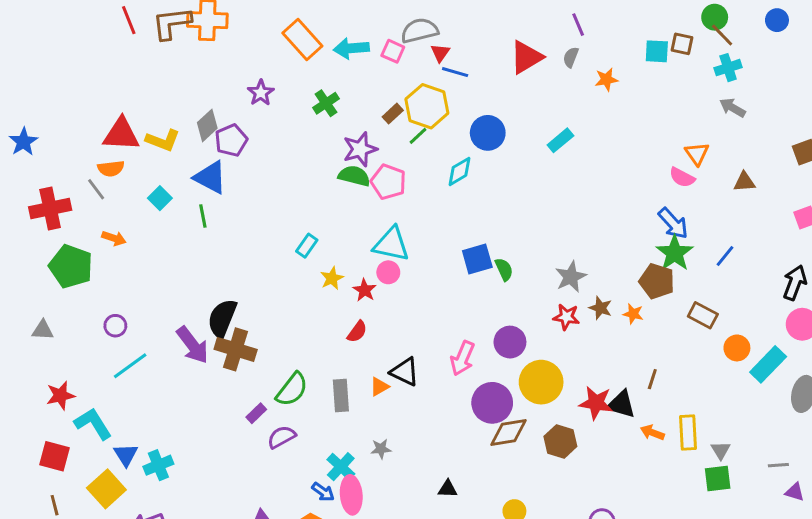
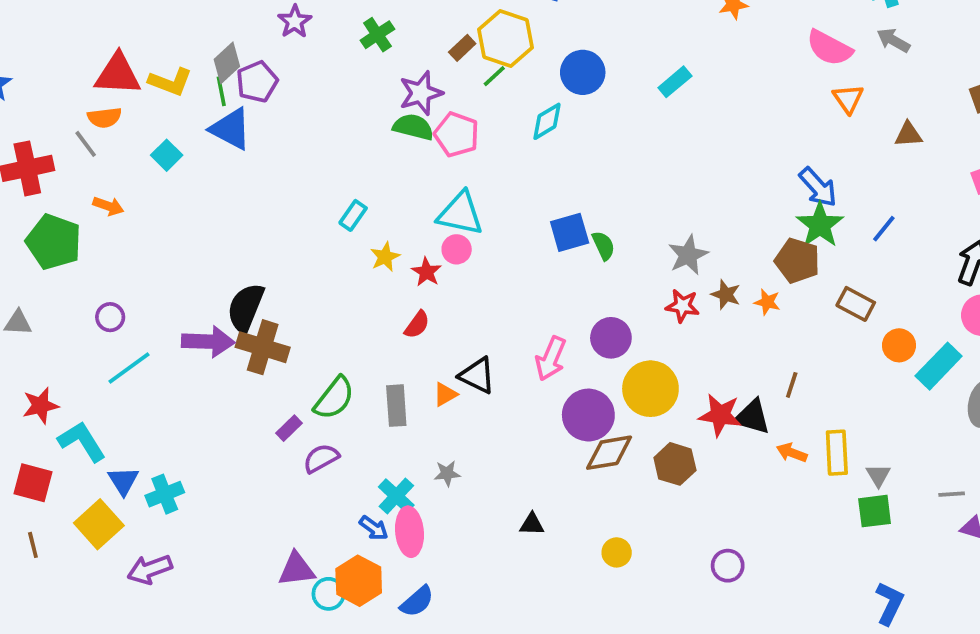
pink semicircle: (682, 177) -> (829, 48), moved, size x1.4
green line: (203, 216) -> (221, 91), moved
purple arrow: (193, 345) -> (208, 342), turned -51

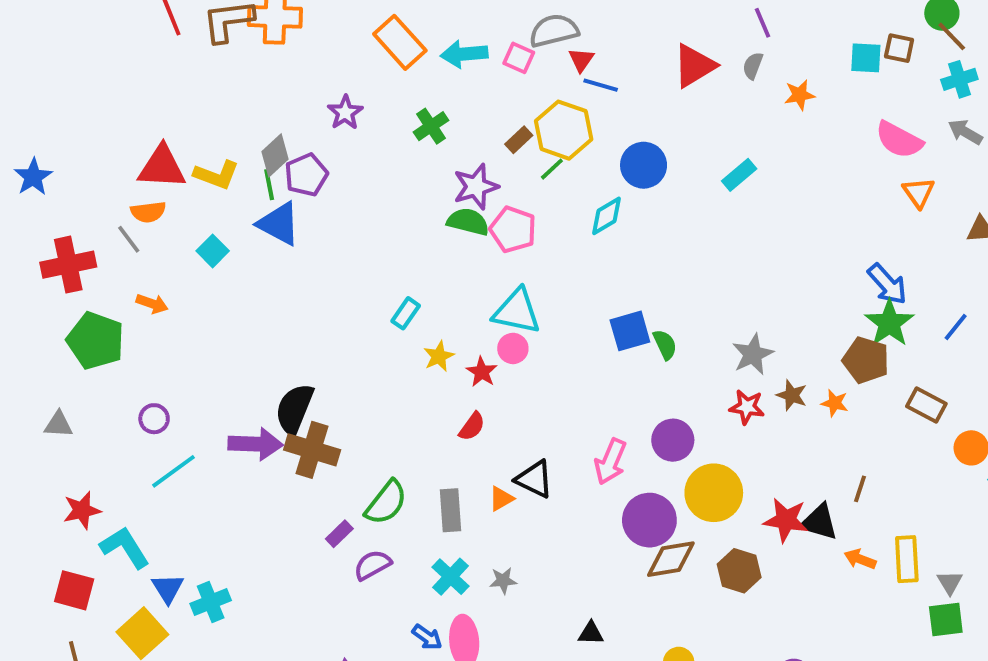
cyan cross: (396, 496) -> (450, 577), moved

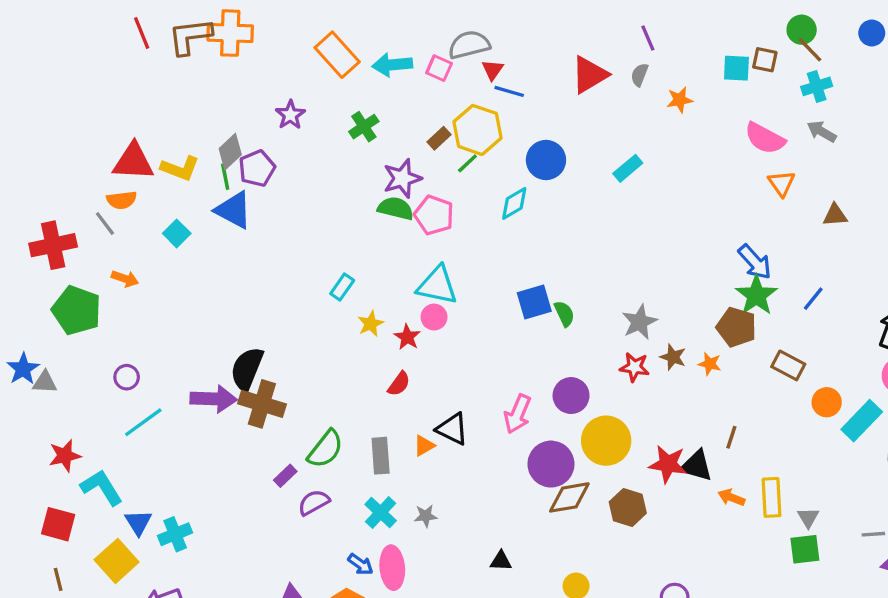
blue star: (33, 177) -> (23, 369), moved

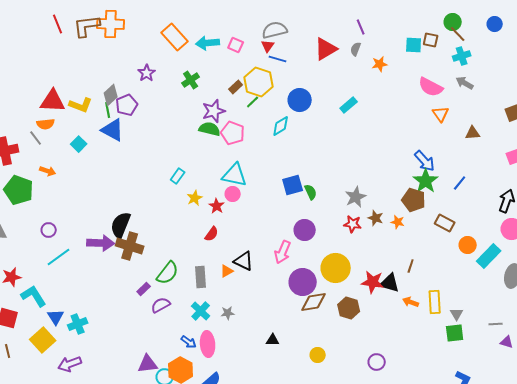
gray semicircle: (469, 45) -> (275, 30), moved
purple circle: (571, 396) -> (305, 230), moved

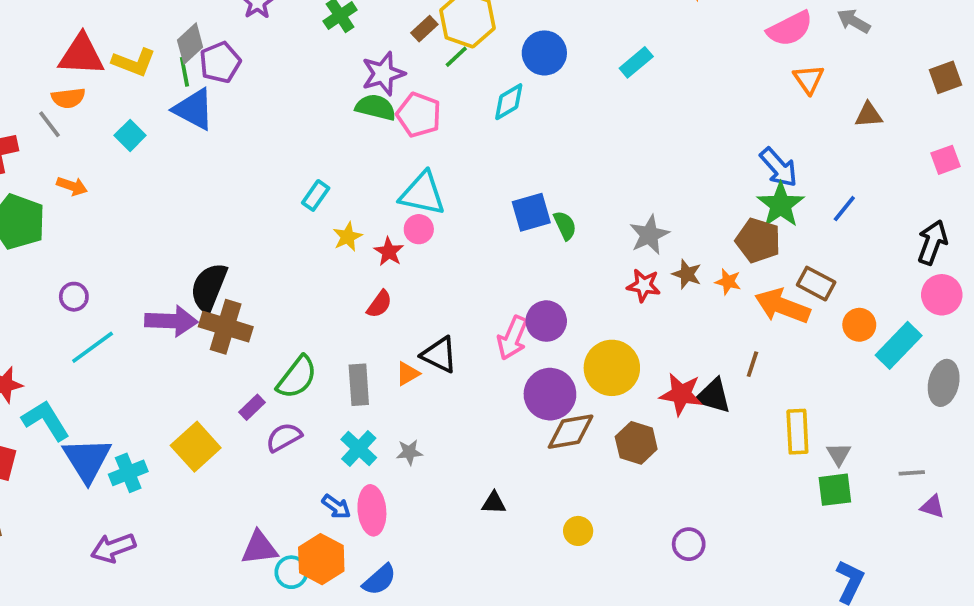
pink semicircle: (431, 87) -> (790, 29), turned -55
purple circle: (305, 230) -> (546, 321), moved
orange arrow: (411, 302) -> (782, 306), moved, size x1.8
blue triangle: (56, 317) -> (87, 460), size x1.6
yellow square: (43, 340) -> (196, 447), moved

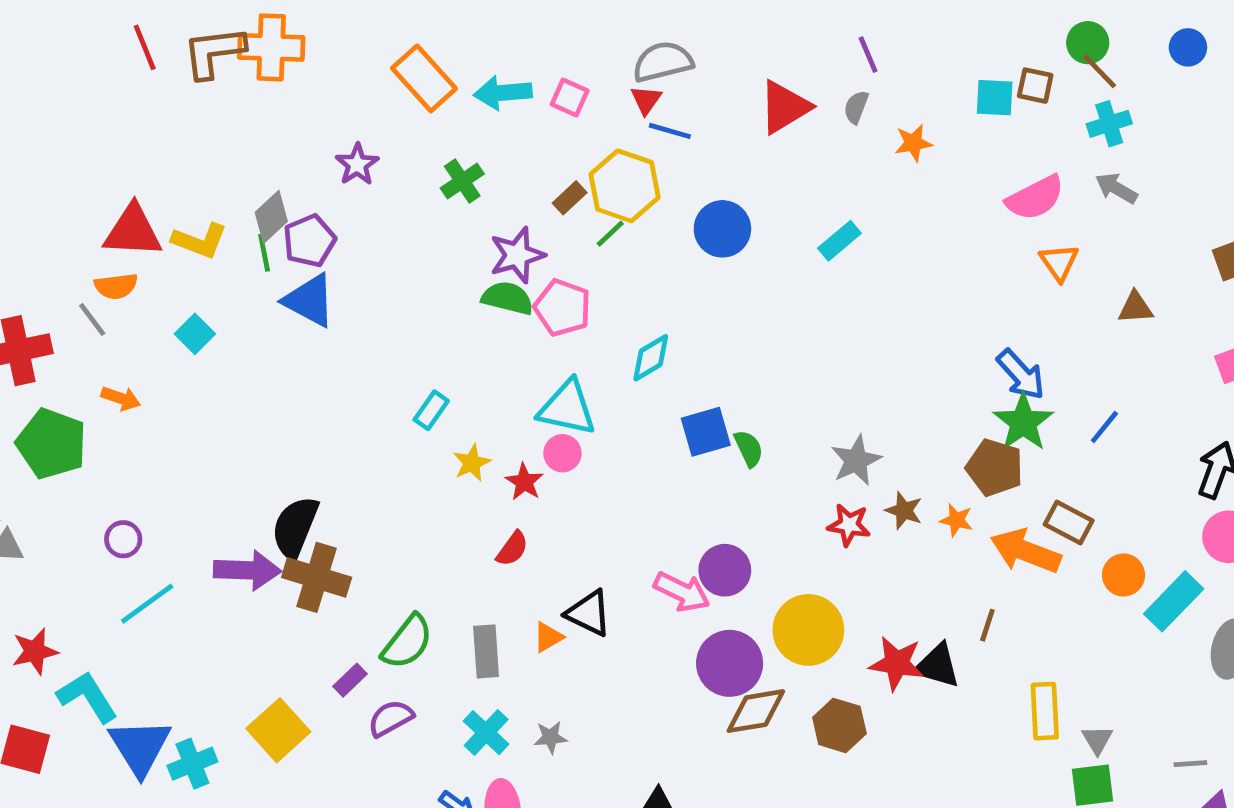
cyan diamond: (509, 102) -> (651, 358), moved
blue triangle: (194, 109) -> (309, 300), moved
pink arrow: (512, 338) -> (682, 592), turned -87

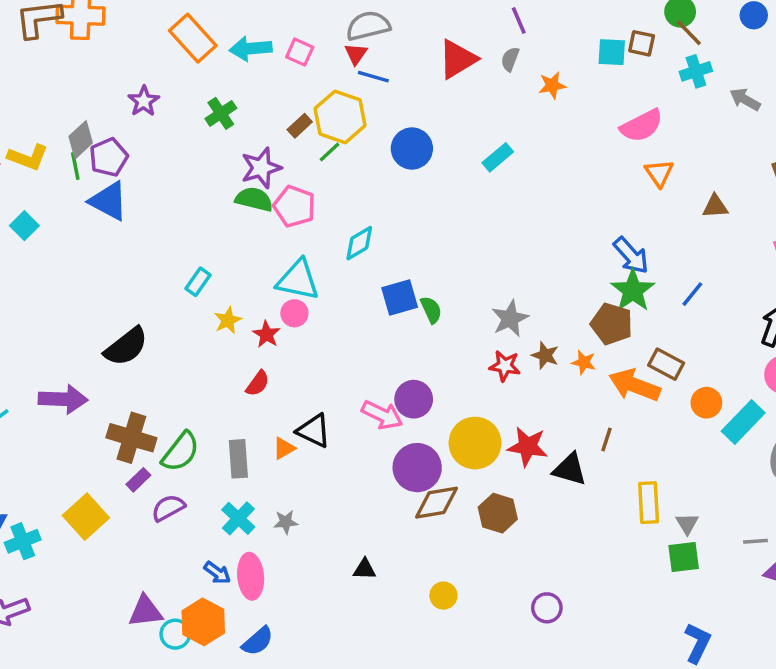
gray arrow: (1116, 188) -> (745, 99), moved
black semicircle: (295, 527) -> (126, 347), moved, turned -150
brown cross: (317, 577) -> (131, 438), moved
red star: (897, 663) -> (528, 447), moved

